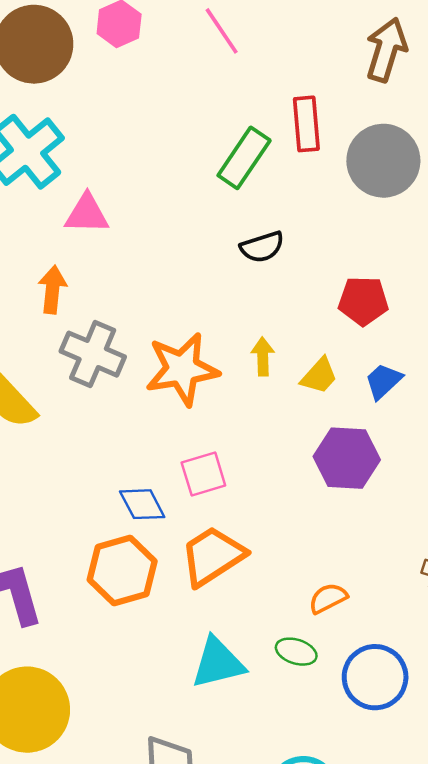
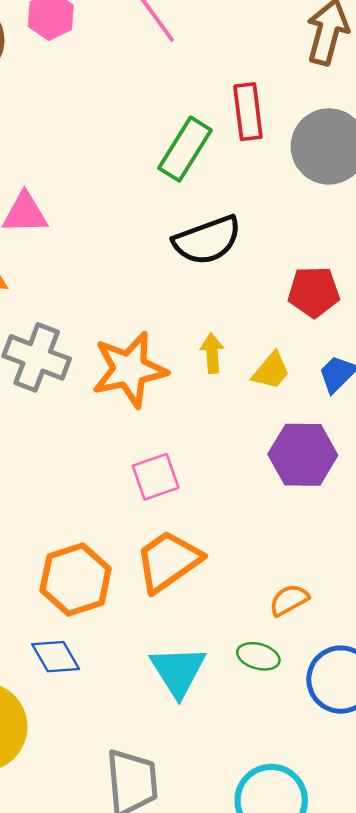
black semicircle: (262, 247) -> (207, 240), size x1.5
blue diamond: (142, 504) -> (56, 657), moved
cyan triangle: (218, 663) -> (178, 671), turned -46

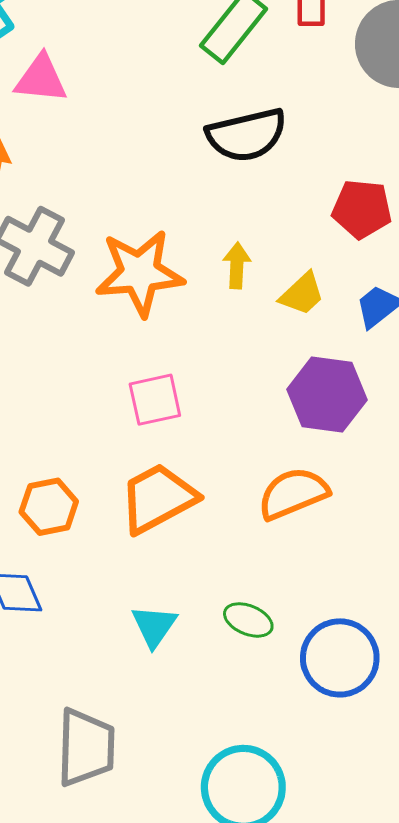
orange hexagon: (76, 580) -> (49, 507), size x0.7
orange semicircle: (289, 600) -> (293, 493), moved, size x1.5
cyan triangle: (178, 671) -> (154, 626), size x0.7

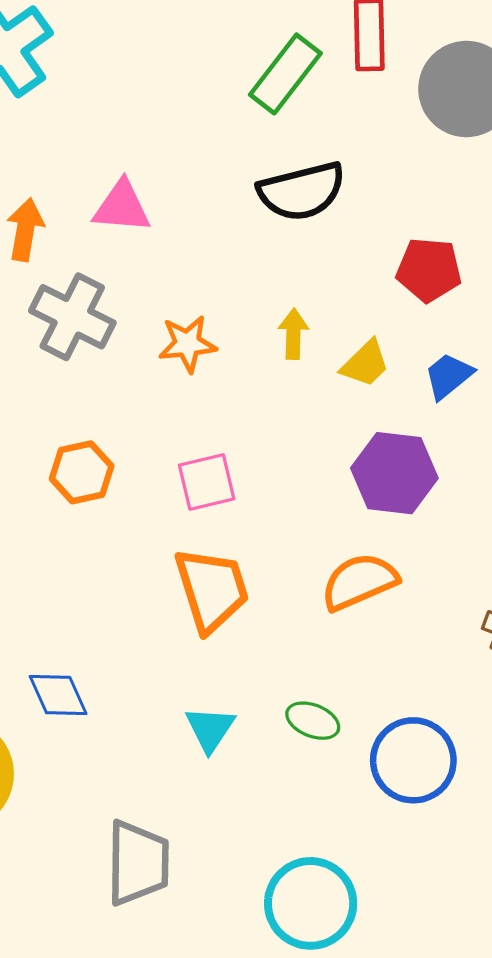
pink triangle: (41, 79) -> (122, 207), moved
orange star: (140, 273) -> (187, 344), size x0.6
orange trapezoid: (158, 498) -> (212, 589), turned 102
orange hexagon: (49, 507) -> (82, 472), moved

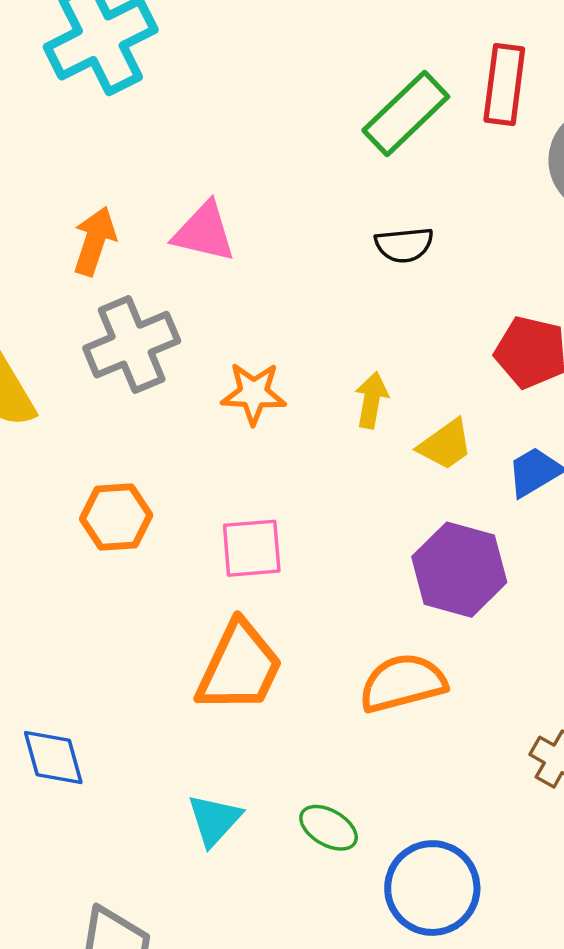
black semicircle: (302, 191) -> (404, 245), size x0.6
gray cross: (72, 317) -> (132, 345), turned 32
orange trapezoid: (212, 589) -> (239, 667), turned 34

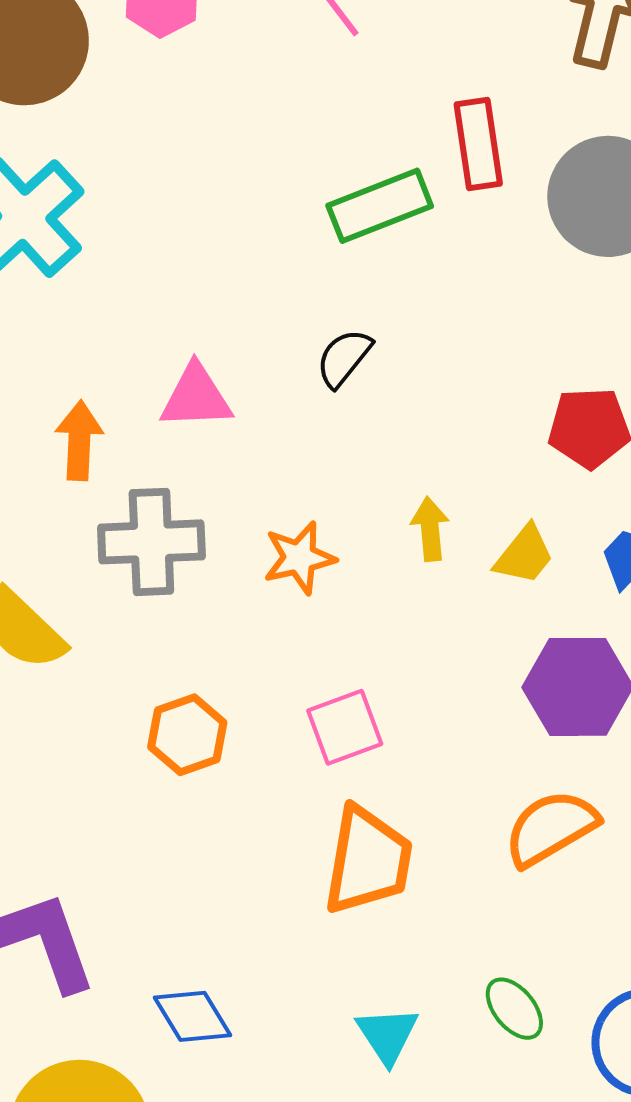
green rectangle: (406, 114) -> (380, 206), turned 38
black semicircle: (404, 245) -> (344, 358), moved, turned 150
gray cross: (132, 345) -> (151, 542), turned 36
green ellipse: (329, 828) -> (514, 1009), turned 36

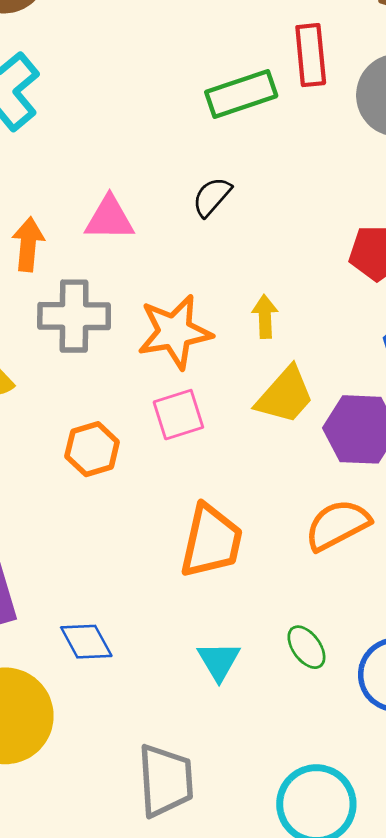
yellow trapezoid: (524, 555) -> (285, 395), moved, size x1.4
orange star: (299, 558) -> (175, 332), size x1.5
pink square: (345, 727) -> (178, 415), moved

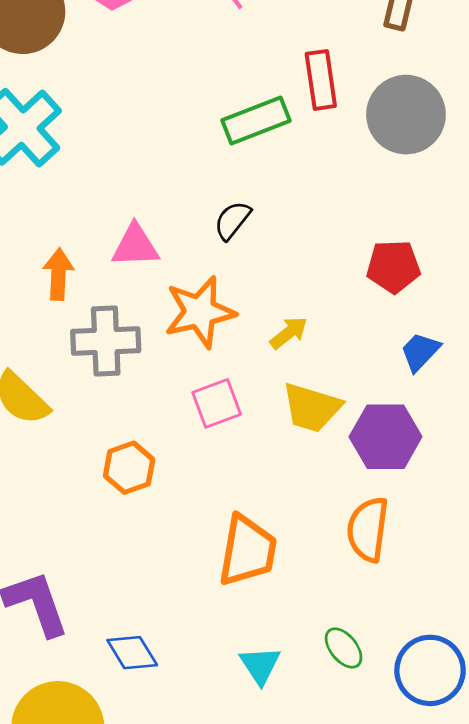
yellow arrow: (265, 317) -> (289, 333), turned 57
orange star: (175, 332) -> (200, 312), moved
yellow trapezoid: (285, 395) -> (312, 408), turned 68
pink square: (178, 415) -> (217, 403), moved
orange semicircle: (337, 525) -> (368, 529), turned -52

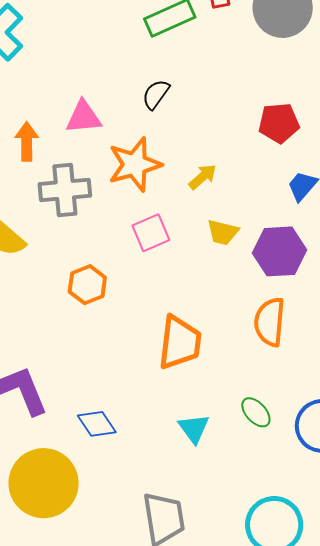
yellow trapezoid: (312, 408) -> (223, 232), size x0.7

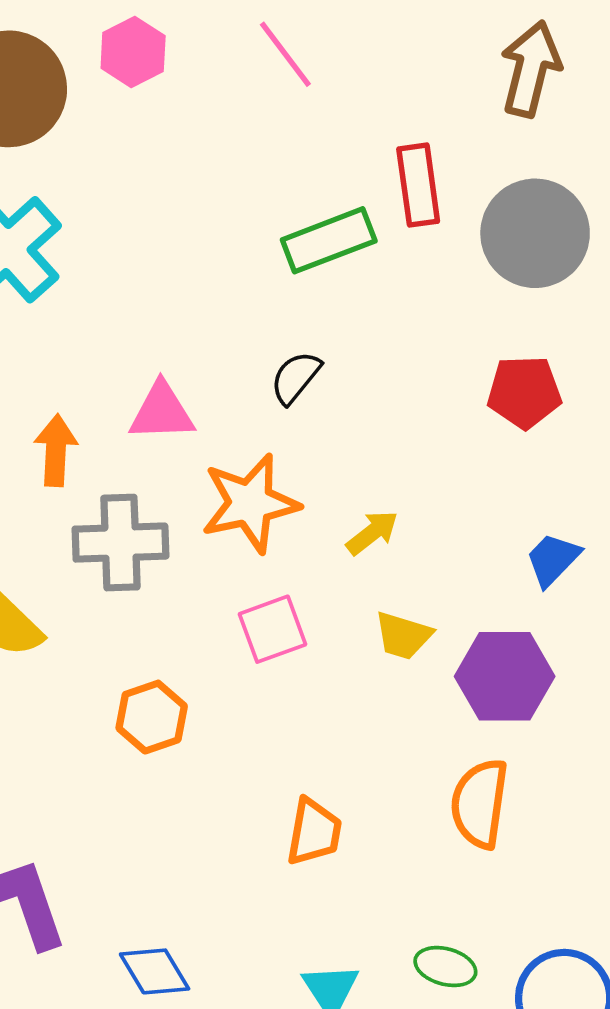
red pentagon: (279, 123) -> (524, 392), moved
orange trapezoid: (180, 343) -> (314, 832), size x0.7
green ellipse: (256, 412) -> (445, 967), turned -36

